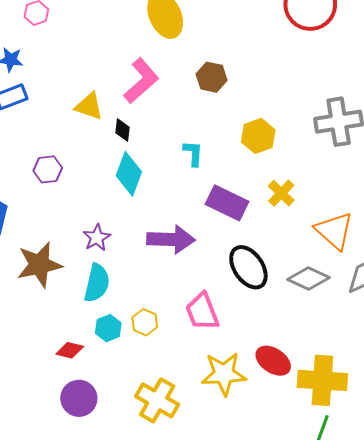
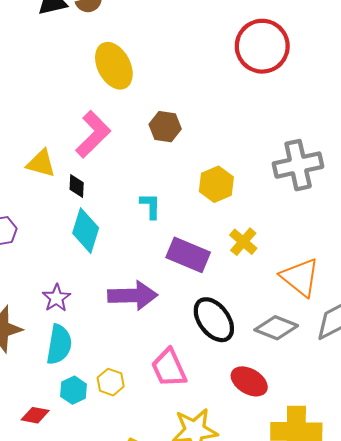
red ellipse: (273, 361) -> (249, 381), moved

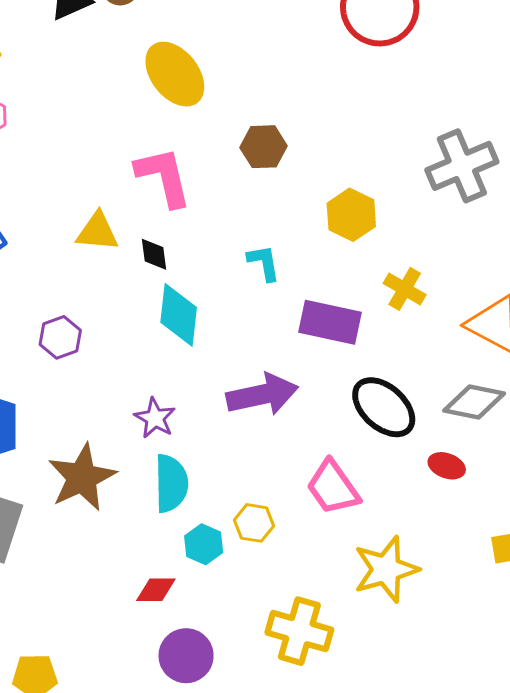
pink L-shape: (93, 134) -> (164, 177), turned -48
red ellipse: (249, 381) -> (447, 466), moved, size x0.7

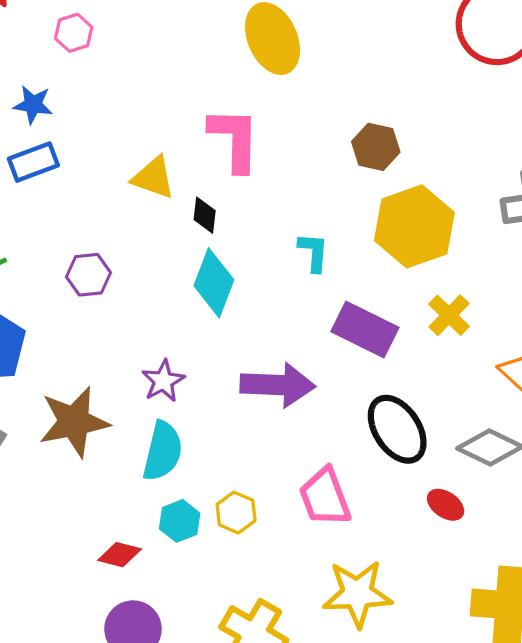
brown hexagon: (263, 147) -> (376, 147), moved
yellow hexagon: (351, 215) -> (414, 226), size x1.5

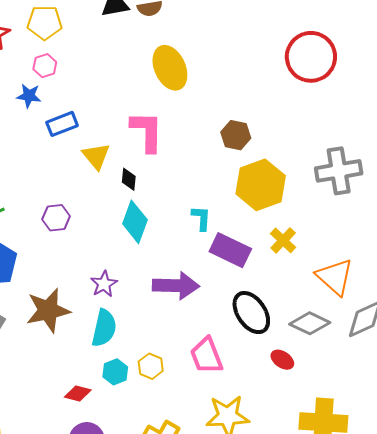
blue star: (33, 105) -> (29, 96), moved
blue rectangle: (33, 162) -> (62, 124), moved
yellow triangle: (153, 178) -> (96, 156), turned 32
cyan L-shape: (313, 252) -> (201, 218), moved

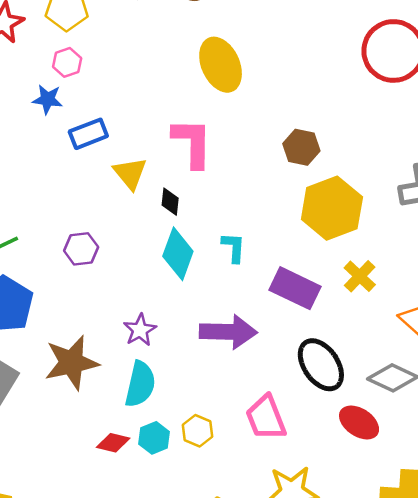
cyan L-shape: (201, 218) -> (234, 247), moved
red ellipse: (282, 360) -> (359, 422), size x1.4
red diamond: (78, 394) -> (113, 443), moved

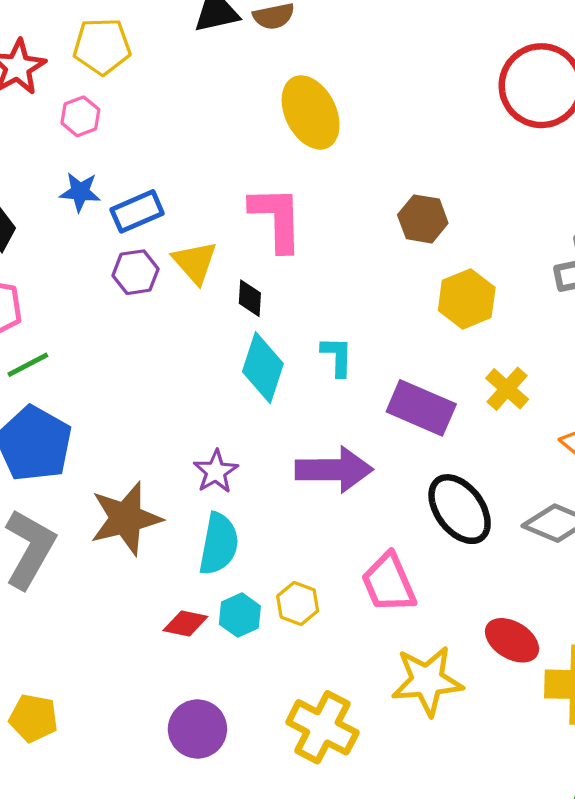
pink hexagon: (67, 62) -> (80, 116), moved
blue star: (48, 99) -> (80, 192), moved
yellow hexagon: (332, 208) -> (467, 299), size x0.7
purple hexagon: (81, 249) -> (136, 272), moved
red ellipse: (359, 422) -> (512, 640), moved

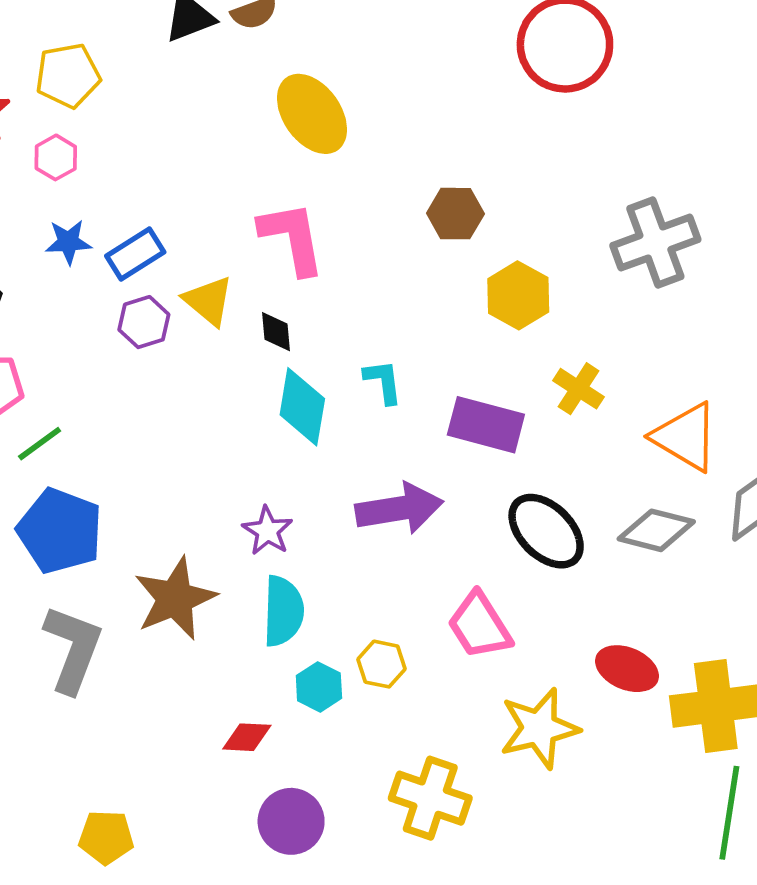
red diamond: (185, 624) -> (247, 737), moved

